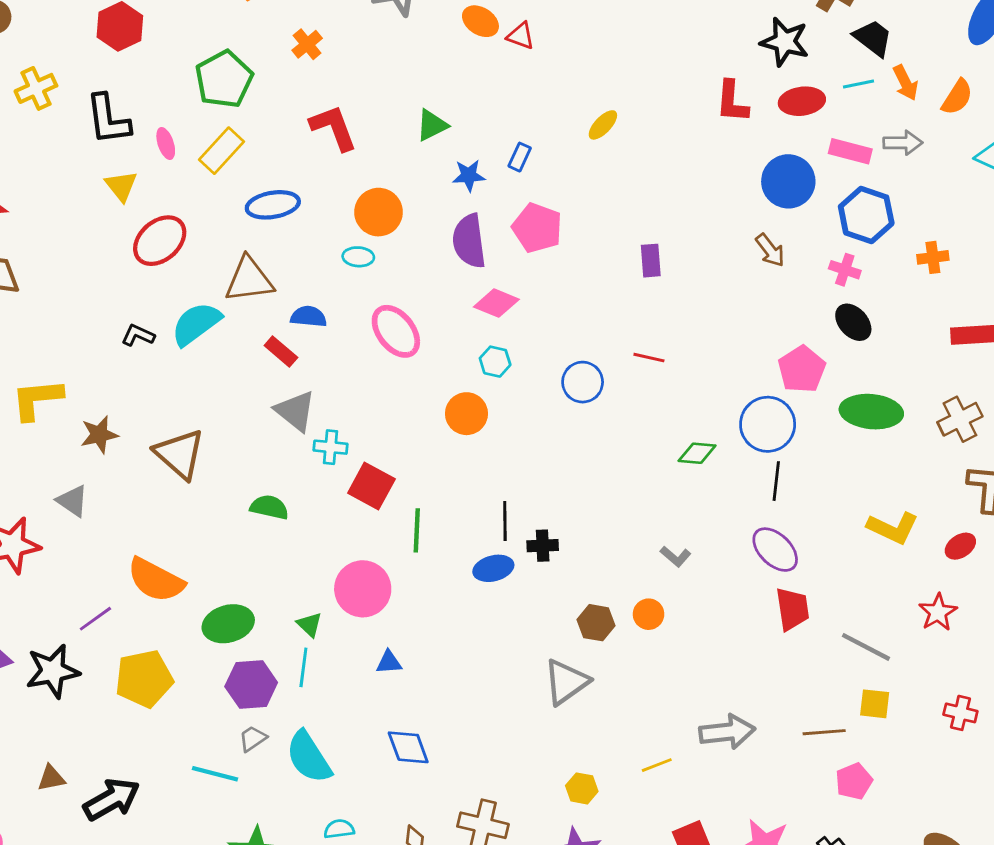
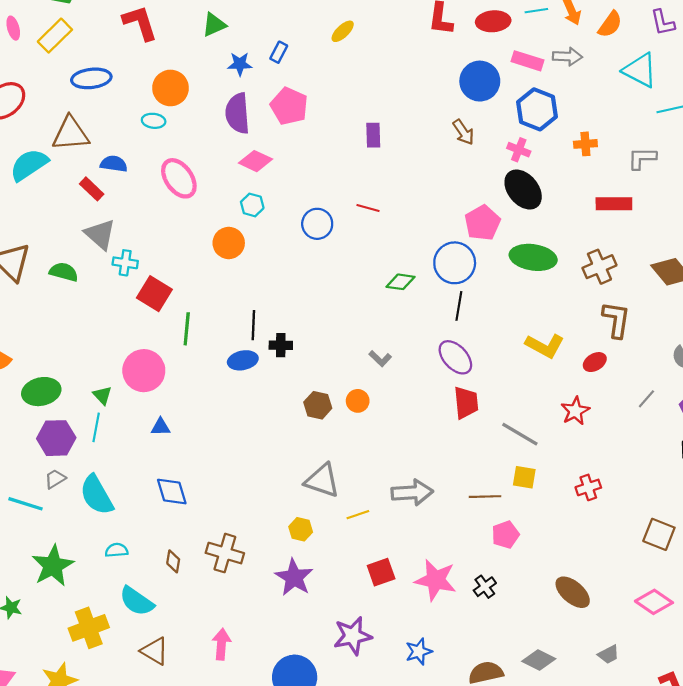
black ellipse: (853, 322) -> (523, 190), size x1.4
green semicircle: (269, 507) -> (64, 272), moved
gray triangle: (566, 682) -> (322, 480), moved, turned 51
red cross: (960, 713) -> (588, 487), turned -35

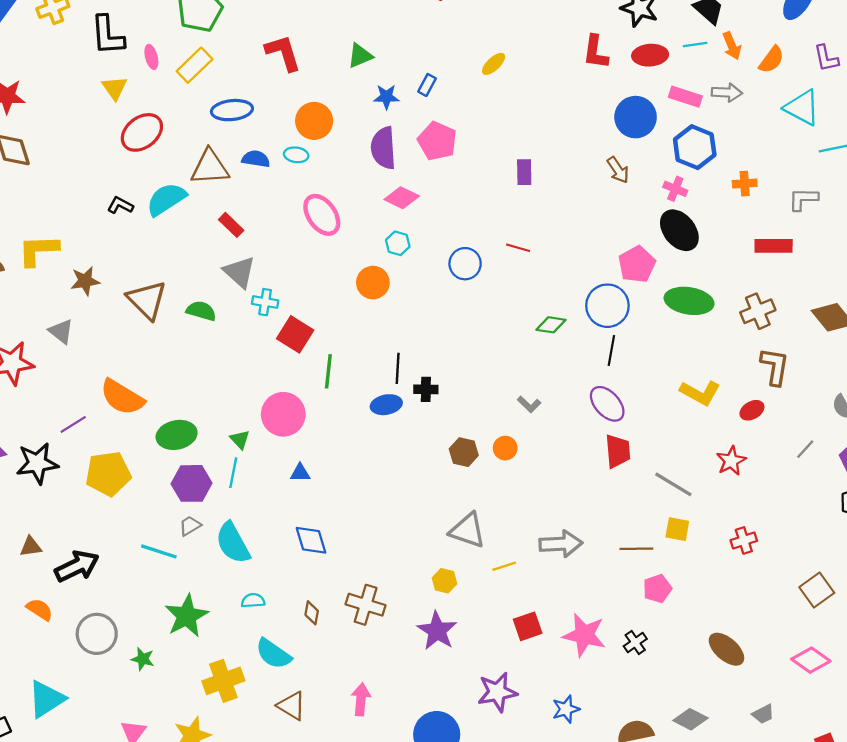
blue semicircle: (114, 164) -> (256, 159), moved
brown square: (659, 534) -> (817, 590), turned 32

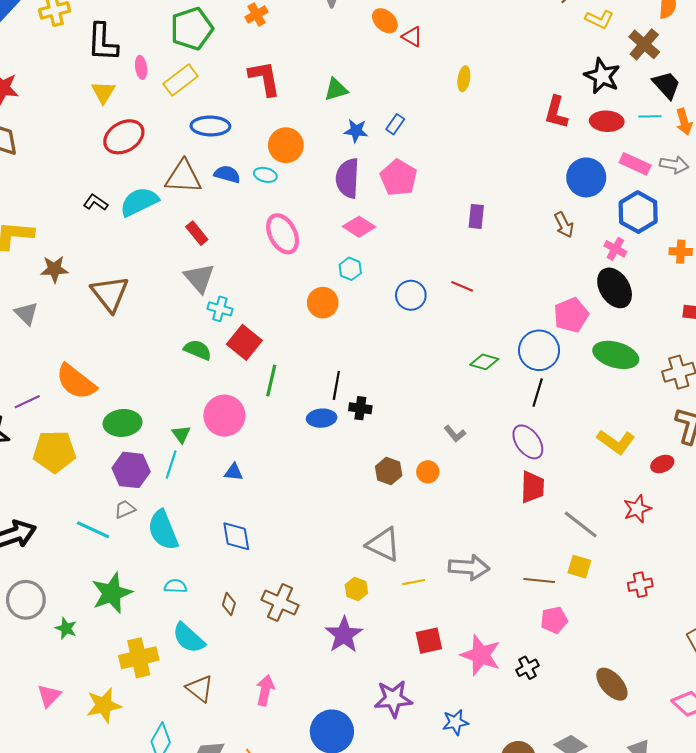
yellow ellipse: (494, 64) -> (464, 79), moved, turned -45
green semicircle: (201, 311) -> (198, 350), moved

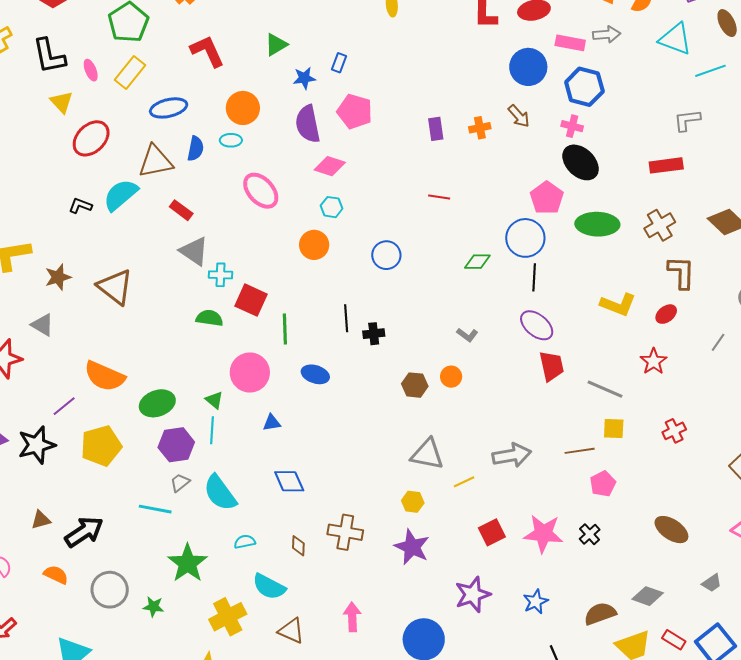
blue semicircle: (227, 174) -> (196, 149), turned 100
orange cross: (681, 252) -> (480, 128), moved
blue circle: (411, 295) -> (386, 255), moved
blue ellipse: (322, 418) -> (315, 374), moved, turned 36

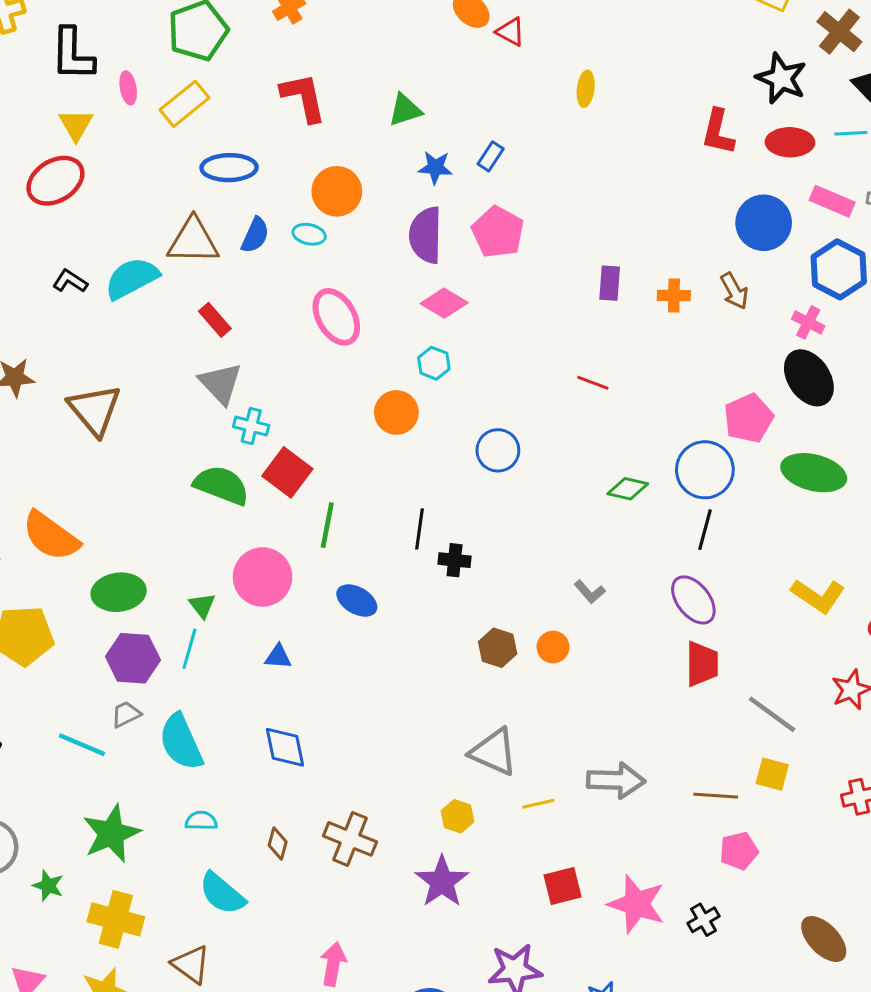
red ellipse: (91, 138) -> (55, 181), moved
green semicircle: (210, 318) -> (221, 485), size x1.4
yellow cross: (228, 617) -> (116, 919), moved, turned 30
brown triangle: (291, 631) -> (191, 964), moved

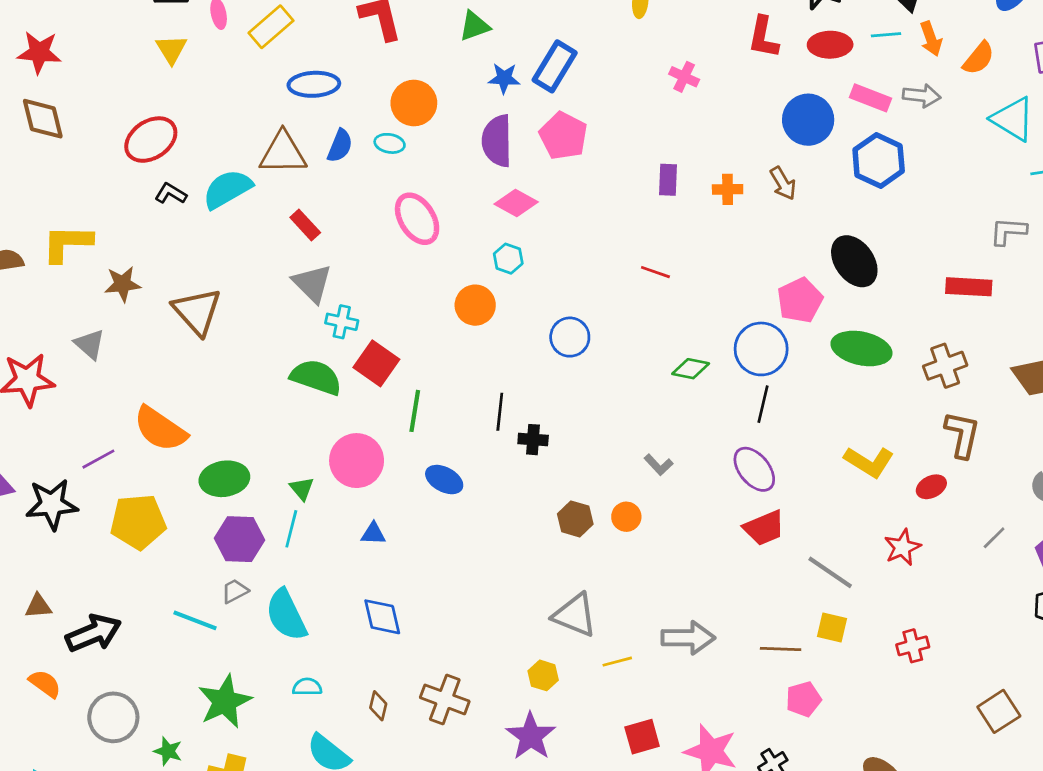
blue rectangle: (491, 156) -> (555, 66), size x1.8
red ellipse: (55, 181) -> (151, 140), moved
pink cross: (808, 322) -> (684, 77), moved
red trapezoid: (702, 664) -> (764, 528), turned 69

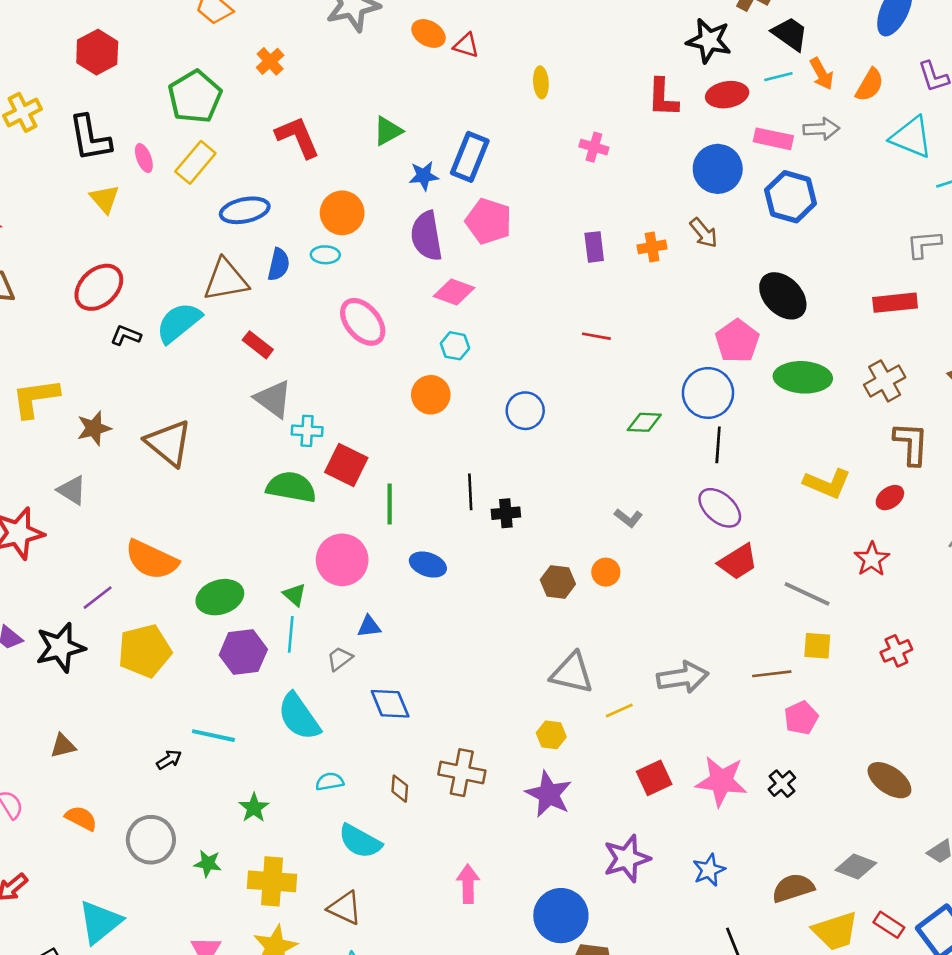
gray trapezoid: (235, 591) -> (340, 659), moved
black arrow: (94, 633) -> (169, 760), moved, size x0.5
green star: (225, 701) -> (254, 808), size x0.6

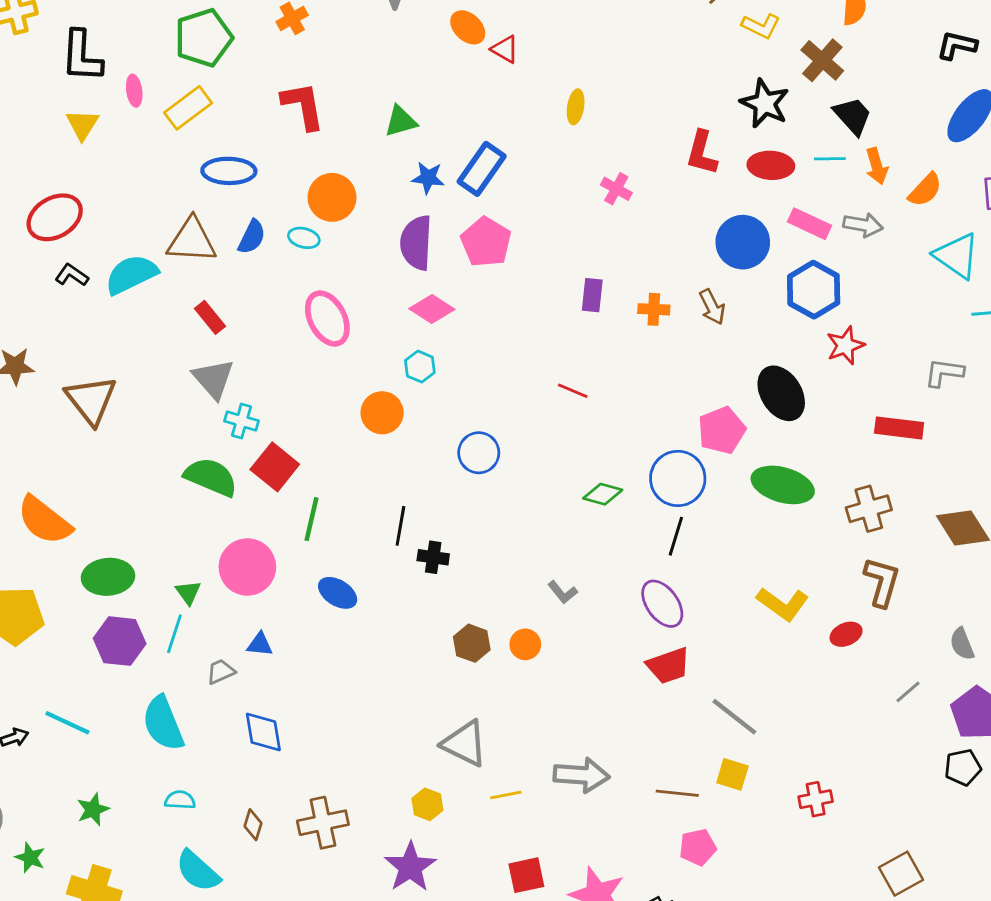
red star: (872, 559) -> (845, 345), moved
brown cross: (462, 773) -> (323, 823), turned -36

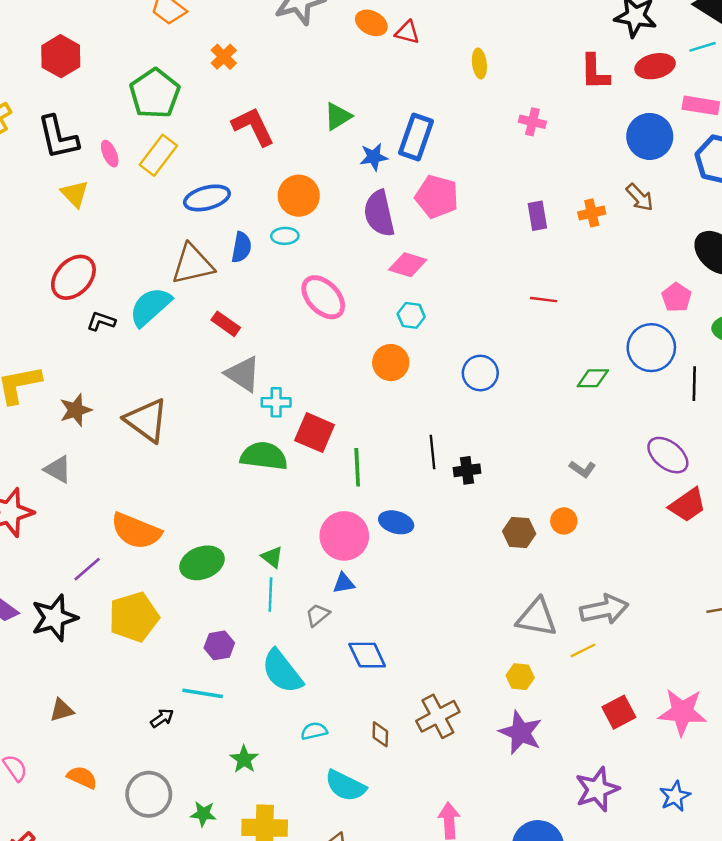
pink pentagon: (722, 430) -> (676, 297), size x0.7
black line: (676, 536) -> (694, 384), moved
pink circle: (247, 567) -> (344, 536), moved
purple hexagon: (120, 641) -> (219, 645), moved, size x0.7
gray arrow: (581, 775) -> (604, 609), moved

